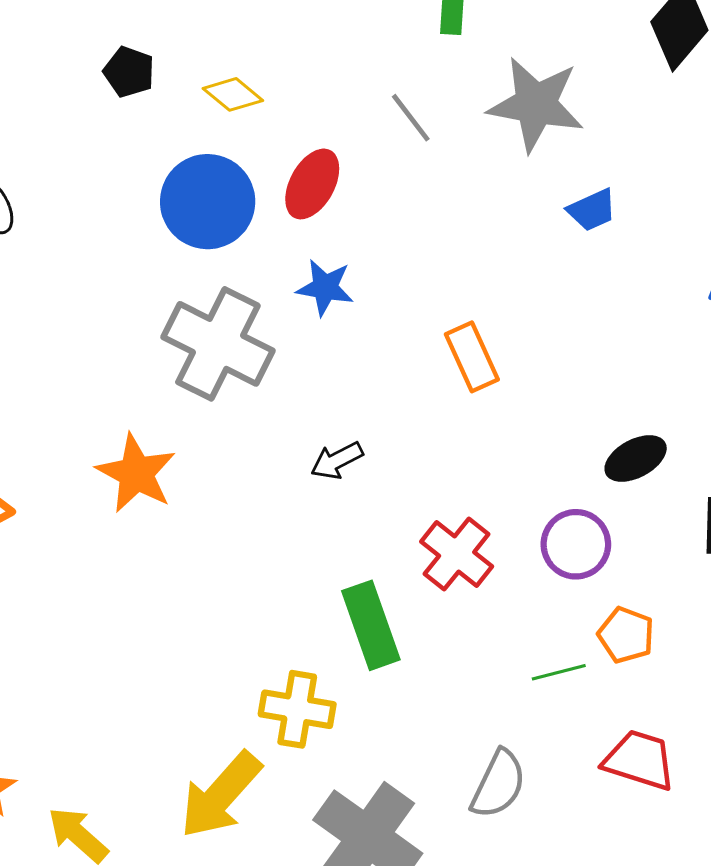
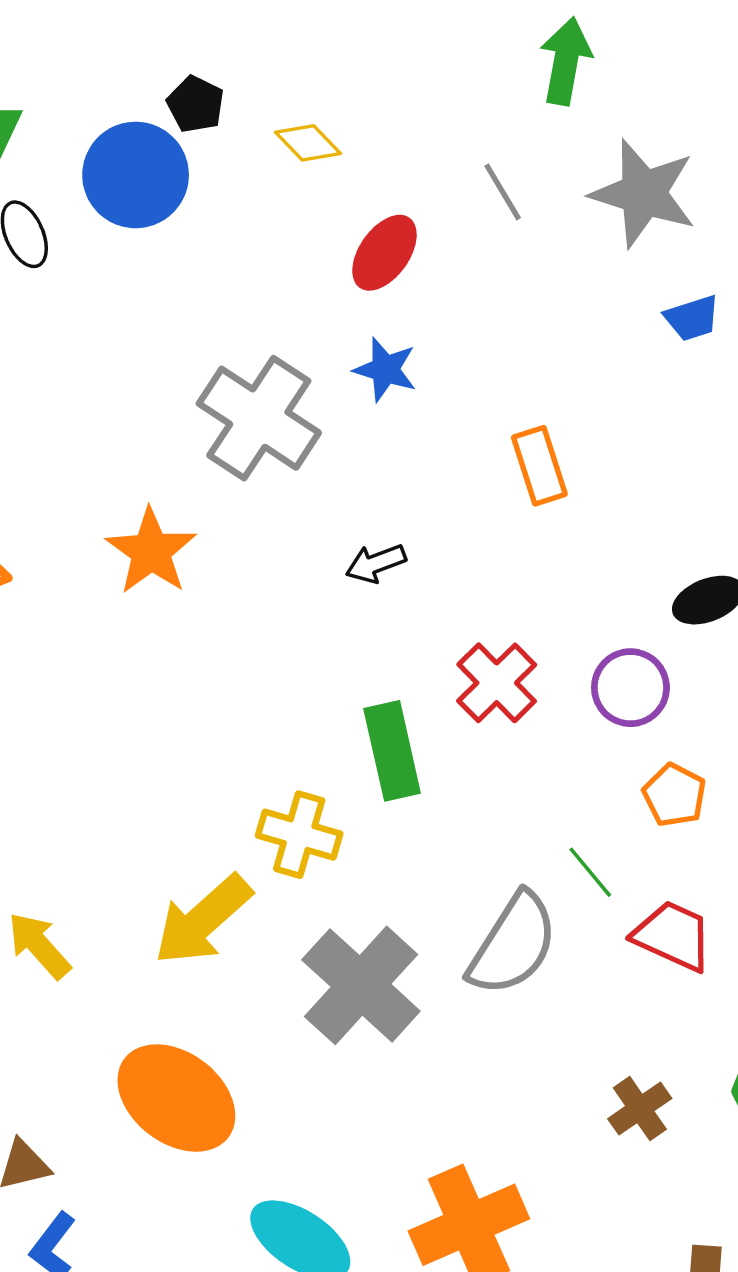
blue circle: (208, 202) -> (136, 175), moved
green line: (559, 672) -> (590, 872), moved, turned 58
gray semicircle: (498, 784) -> (513, 944), size x1.4

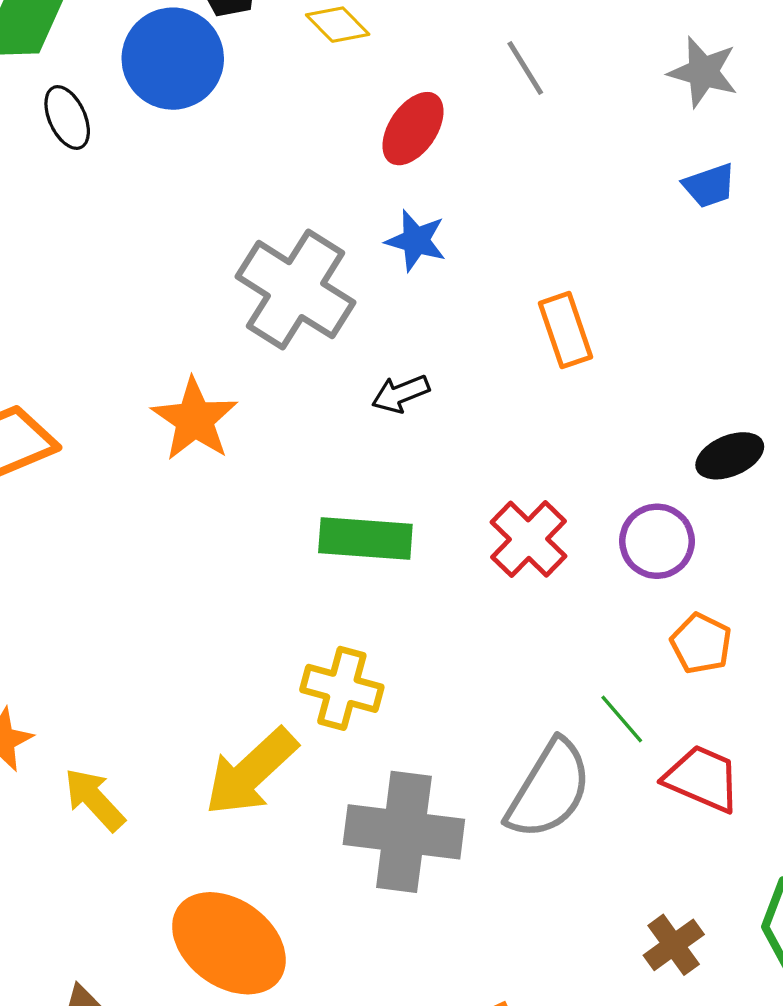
gray star: (643, 193) -> (703, 72), moved, size x0.7
black arrow: (376, 563) -> (401, 394), moved
green rectangle: (392, 751) -> (365, 539), moved, turned -72
gray cross: (361, 985) -> (404, 832), turned -34

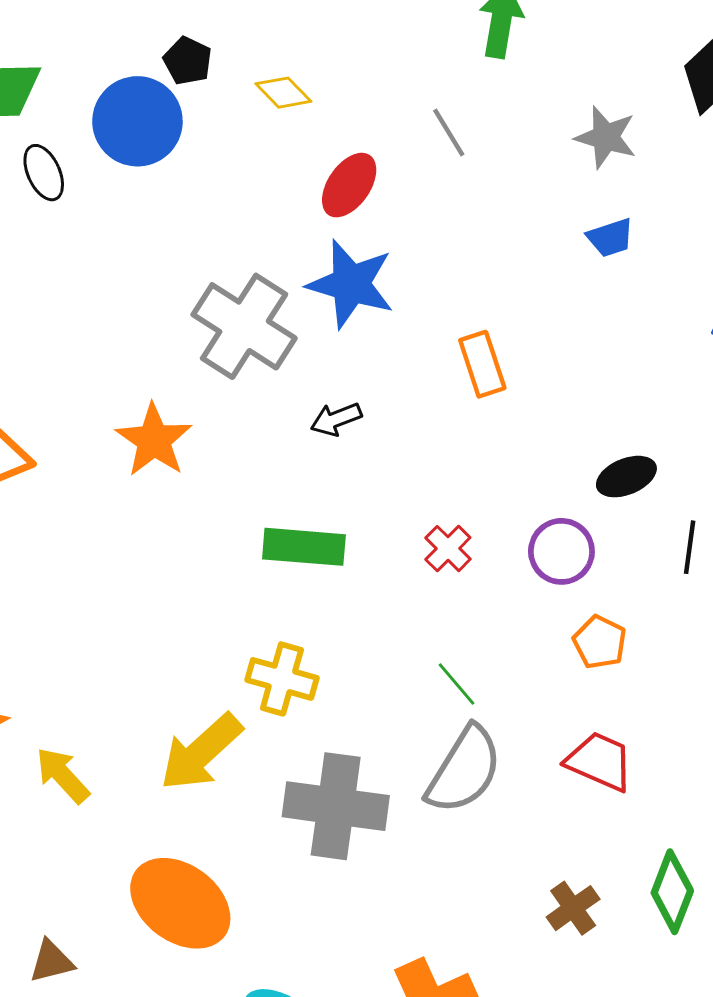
blue star: (416, 241) -> (351, 284), size x1.6
red cross: (529, 539) -> (448, 549), size x0.7
green line: (622, 719) -> (457, 684), moved

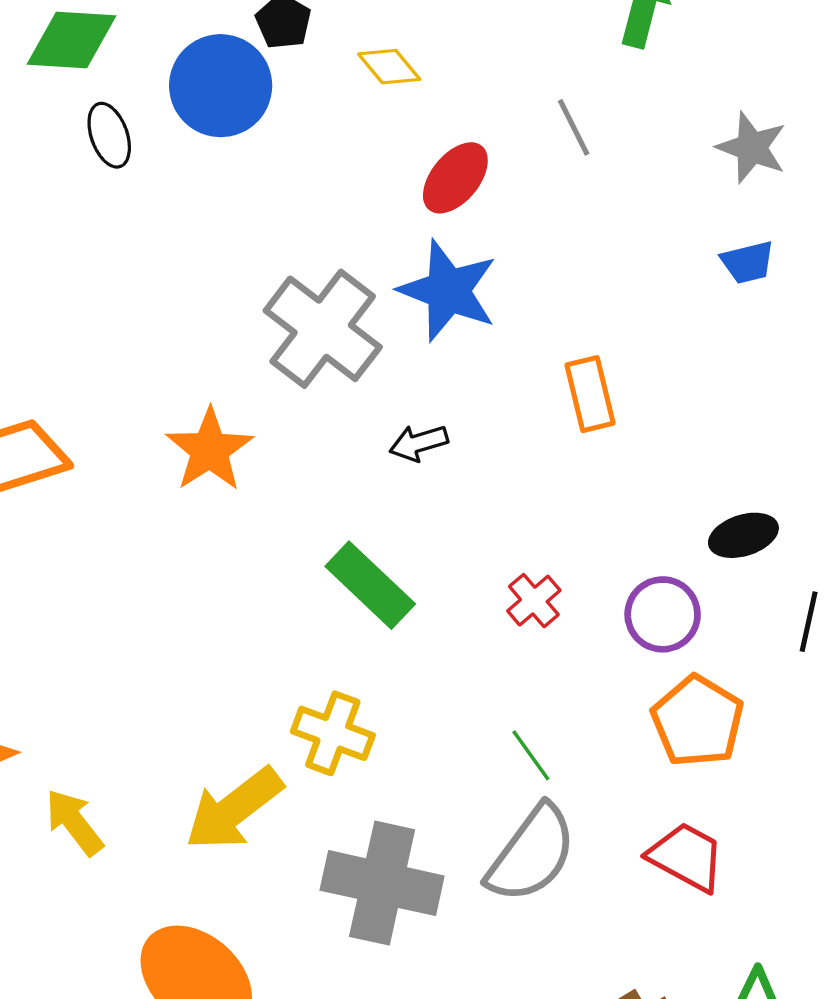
green rectangle: (304, 547) -> (370, 585), turned 34
orange pentagon: (600, 642) -> (698, 721), size x1.5

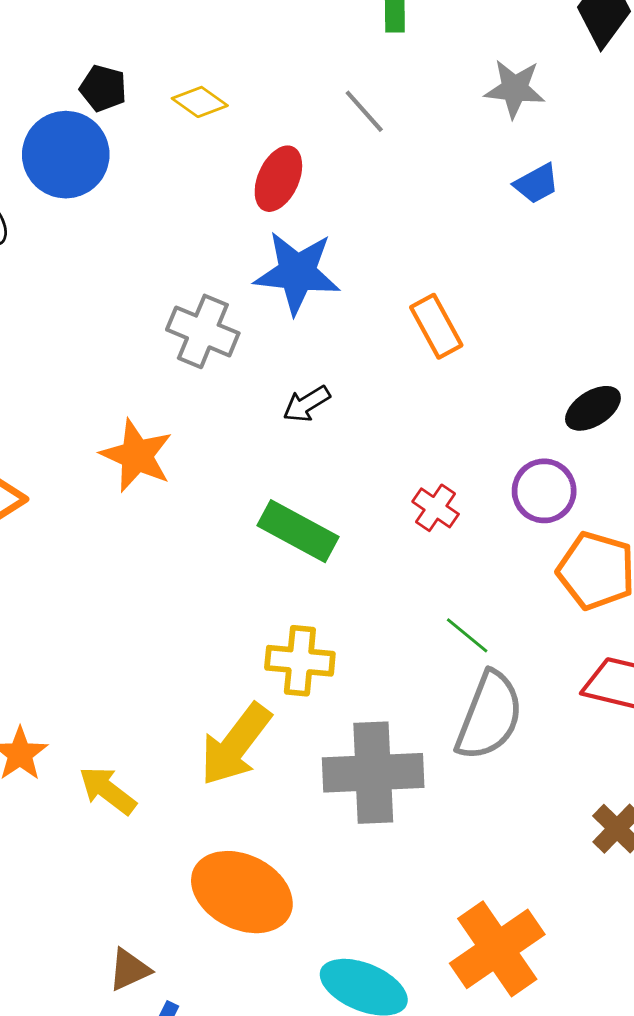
gray cross: (323, 329) -> (203, 331), size x0.7

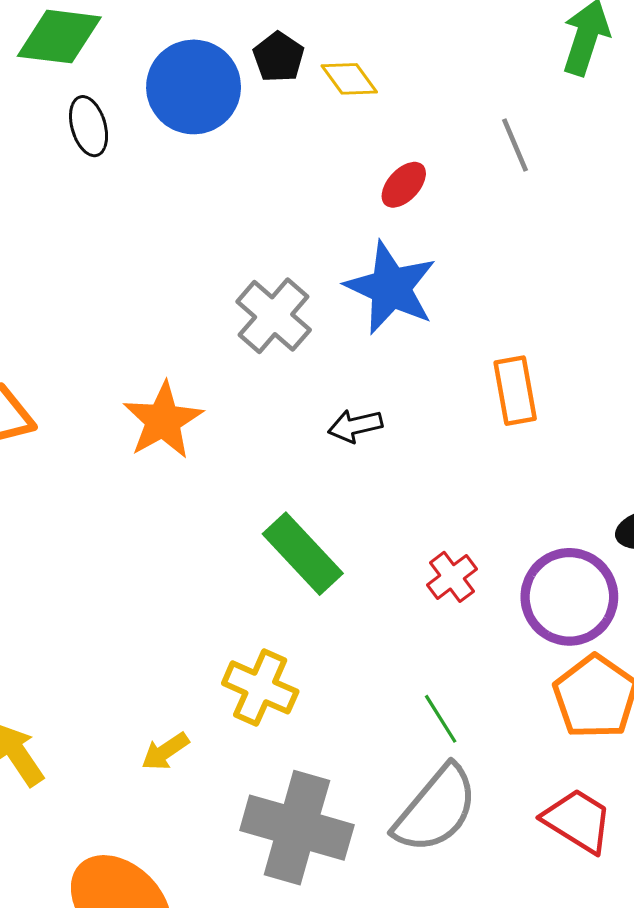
black pentagon: (103, 88) -> (279, 57), moved
red ellipse: (278, 179) -> (404, 185), size x0.7
purple circle: (544, 491) -> (569, 597), size x1.4
yellow arrow: (236, 745) -> (165, 751), size x0.5

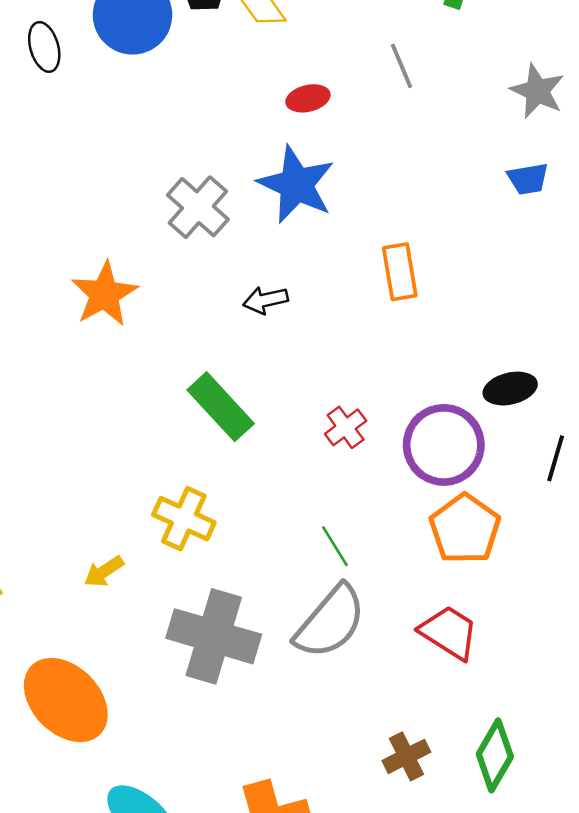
red ellipse: (404, 185) -> (308, 98), turned 33

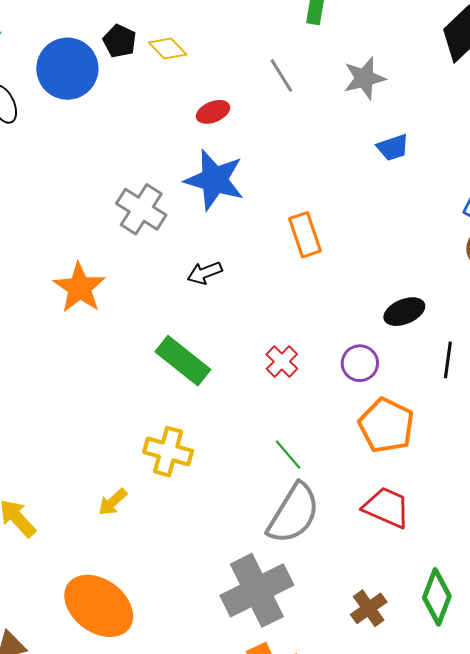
gray star: (537, 91) -> (364, 78), moved, turned -30
purple circle: (444, 445) -> (360, 363), size x0.6
gray cross: (214, 636) -> (257, 590), moved, turned -34

